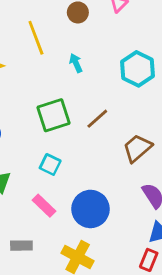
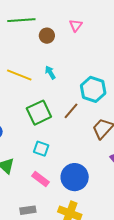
yellow line: (36, 38) -> (19, 75), moved, turned -40
cyan hexagon: (137, 69) -> (93, 89), moved

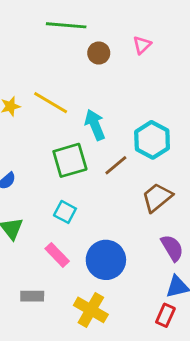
cyan arrow: (50, 73) -> (95, 125), moved, size x1.5

